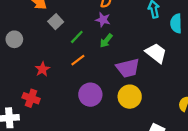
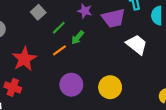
green arrow: (106, 41) -> (78, 38), moved
purple trapezoid: (128, 68) -> (113, 18), moved
red star: (42, 69) -> (24, 59), size x1.6

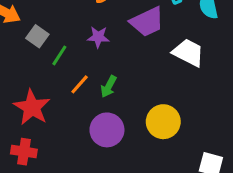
purple star: (85, 11) -> (98, 37), moved
green line: (59, 28) -> (59, 55), moved
green arrow: (78, 38) -> (109, 87), moved

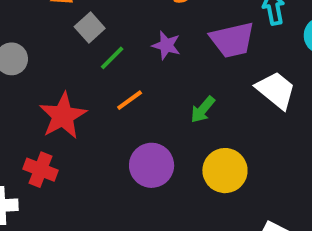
green arrow: (109, 87) -> (203, 109), moved

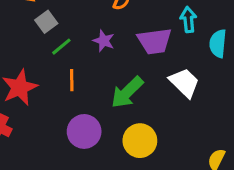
orange line: (130, 100) -> (72, 80), turned -60
green arrow: (203, 109) -> (127, 92), size x1.6

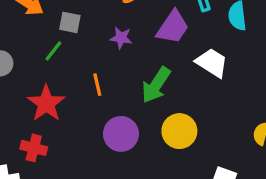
gray square: (46, 22) -> (70, 22), moved, turned -30
purple trapezoid: (155, 41) -> (173, 27), turned -36
green line: (61, 47) -> (53, 51), moved

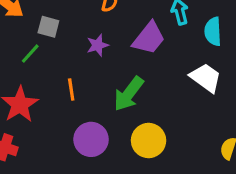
purple star: (121, 38) -> (98, 45), turned -30
white trapezoid: (212, 63) -> (206, 78), moved

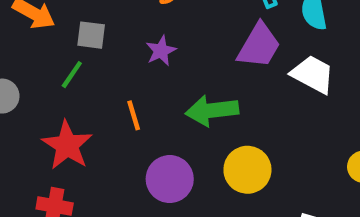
purple trapezoid: (149, 38) -> (259, 46), moved
green arrow: (129, 94) -> (212, 110), turned 54

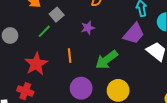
gray square: (91, 35) -> (57, 15), turned 32
green arrow: (212, 110) -> (106, 60), turned -40

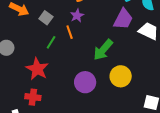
purple star: (88, 28) -> (77, 16), moved
green line: (44, 31) -> (51, 42), moved
orange line: (70, 56) -> (70, 32), moved

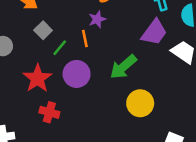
gray square: (46, 18) -> (43, 30), moved
purple circle: (85, 82) -> (77, 74), moved
red cross: (33, 97) -> (49, 112), moved

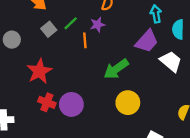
green line: (60, 48) -> (71, 23), moved
purple circle: (77, 74) -> (71, 104), moved

